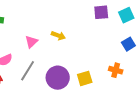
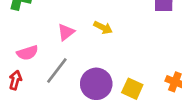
yellow square: (85, 78) -> (132, 89), turned 35

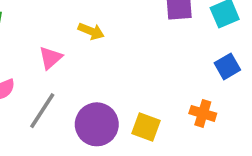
yellow arrow: (103, 28) -> (91, 31), moved

